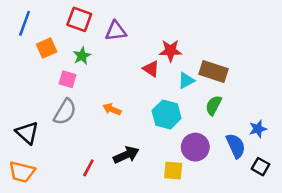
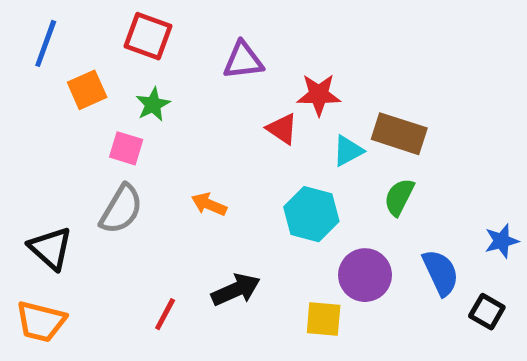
purple triangle: (116, 31) -> (243, 61), moved
blue star: (258, 129) -> (502, 241), moved

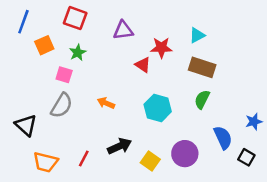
cyan triangle: (348, 151) -> (197, 35), moved
purple circle: (365, 275) -> (185, 154), moved
yellow square: (324, 319) -> (150, 161), moved, turned 30
orange trapezoid: (41, 321) -> (46, 162), moved

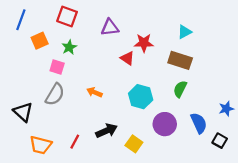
cyan triangle: (197, 35) -> (184, 32), moved
purple circle: (185, 154) -> (165, 124), moved

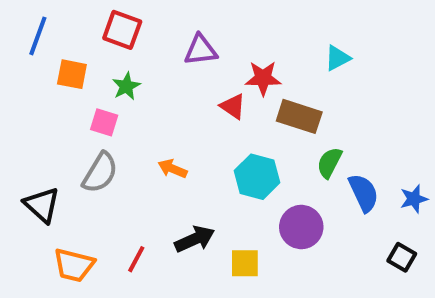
orange square: (40, 41) -> (72, 74), turned 35
brown rectangle: (180, 60) -> (299, 116), moved
blue semicircle: (199, 123) -> (364, 193), moved
yellow square: (134, 144) -> (245, 263), turned -35

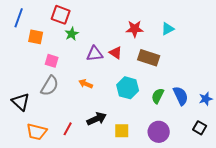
purple triangle: (201, 50) -> (95, 54), moved
red star: (263, 78) -> (135, 29), moved
green star: (126, 86) -> (72, 34), moved
green semicircle: (329, 163) -> (158, 96), moved
purple circle: (301, 227) -> (159, 132), moved

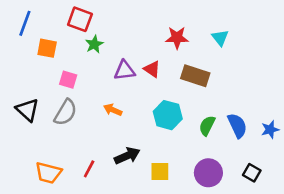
cyan triangle: (168, 29) -> (220, 38), turned -40
black triangle: (21, 102) -> (27, 110), moved
black square: (200, 128) -> (252, 173), moved

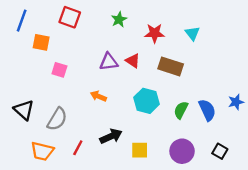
green star: (94, 44) -> (119, 19), moved
black triangle: (27, 110) -> (24, 110), moved
gray semicircle: (65, 112) -> (57, 119), moved
blue star: (270, 130) -> (236, 102), moved

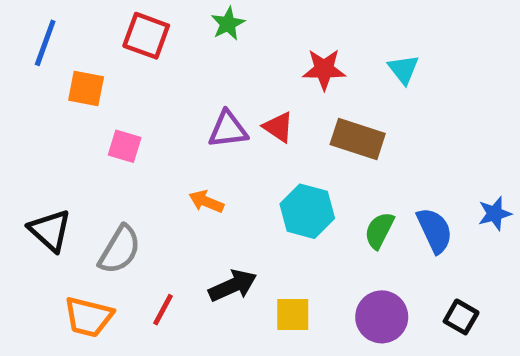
green star: (119, 19) -> (228, 24), moved

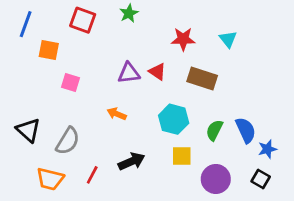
blue star: (495, 214) -> (267, 149), moved
yellow square: (293, 315) -> (182, 156), moved

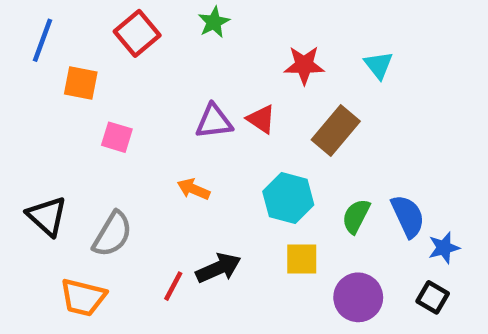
red square: (83, 20) -> (137, 33), turned 30
brown rectangle: (202, 78) -> (336, 130), turned -68
red line: (92, 175) -> (173, 286), moved

